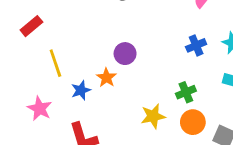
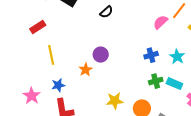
blue star: (81, 90) -> (58, 85), moved
green cross: (186, 92) -> (156, 81), moved
pink star: (40, 109) -> (32, 96), moved

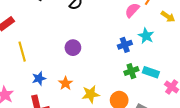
cyan star: (177, 57) -> (146, 36), moved
orange star: (86, 70) -> (65, 83), moved
blue star: (58, 85) -> (39, 78), moved

